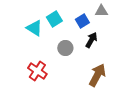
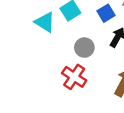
red cross: (37, 71) -> (74, 77), moved

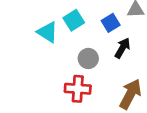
red cross: (74, 77) -> (78, 89), turned -30

